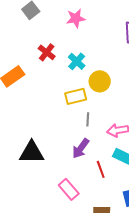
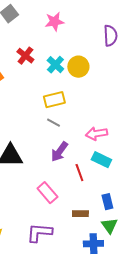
yellow circle: (100, 81) -> (78, 67), moved
gray line: (88, 119) -> (53, 123), moved, turned -64

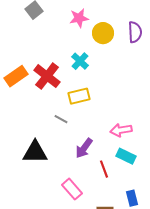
red cross: (25, 56) -> (47, 76), moved, size x1.5
yellow circle: (78, 67) -> (103, 33), moved
gray line: (53, 123) -> (61, 119), moved

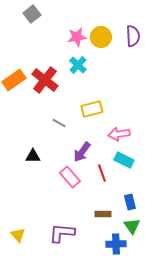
pink star: (79, 18) -> (77, 37), moved
yellow rectangle: (79, 96) -> (92, 109), moved
black triangle: (35, 152) -> (33, 156), size x0.6
pink rectangle: (72, 189) -> (70, 177), moved

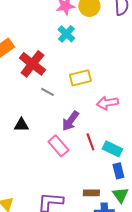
red cross: (45, 80) -> (32, 64), moved
cyan rectangle: (124, 160) -> (112, 149), moved
brown rectangle: (103, 214) -> (91, 193), moved

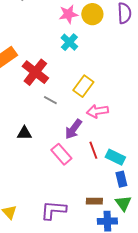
yellow rectangle: (80, 78) -> (83, 86), turned -40
pink arrow: (107, 103) -> (97, 111), moved

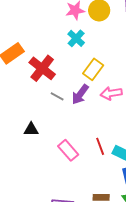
yellow rectangle: (83, 86) -> (93, 69), moved
pink arrow: (97, 111) -> (111, 93), moved
purple arrow: (73, 129) -> (80, 94), moved

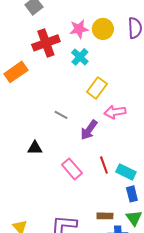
red cross: (42, 68) -> (46, 43), moved, turned 32
purple arrow: (80, 94) -> (89, 130), moved

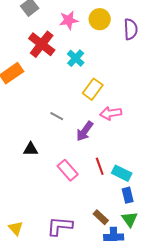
pink star: (79, 29) -> (69, 20), moved
yellow circle: (103, 29) -> (100, 19), moved
red cross: (46, 43) -> (42, 44), turned -32
brown rectangle: (105, 216) -> (101, 217), turned 42

